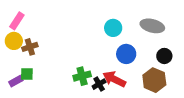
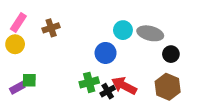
gray ellipse: (152, 26) -> (150, 33), moved
brown cross: (30, 47) -> (51, 28), moved
blue circle: (126, 54) -> (106, 53), moved
black circle: (164, 56) -> (171, 54), moved

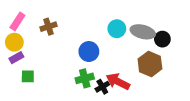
blue circle: (106, 53) -> (89, 52), moved
black circle: (171, 54) -> (162, 39), moved
brown hexagon: (168, 87) -> (150, 64), moved
purple rectangle: (17, 88) -> (16, 58), moved

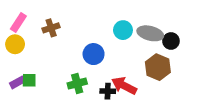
purple rectangle: (16, 58) -> (17, 82), moved
green cross: (85, 78) -> (77, 83), moved
black cross: (102, 87) -> (108, 91), turned 32

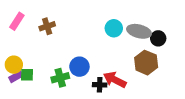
yellow circle: (15, 44) -> (14, 65), moved
blue circle: (94, 54) -> (79, 67), moved
green cross: (77, 83) -> (60, 78), moved

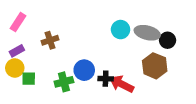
brown cross: (47, 26) -> (50, 40), moved
purple rectangle: (16, 77) -> (17, 51), moved
black cross: (100, 85) -> (106, 79), moved

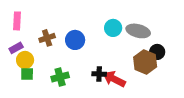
pink rectangle: (18, 22) -> (17, 21), turned -30
black circle: (168, 40) -> (157, 52), moved
yellow circle: (15, 68) -> (25, 60), moved
blue circle: (84, 70) -> (75, 40), moved

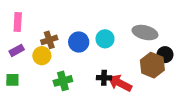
cyan circle: (113, 28) -> (105, 39), moved
yellow circle: (25, 60) -> (42, 56), moved
green square: (27, 74) -> (12, 80), moved

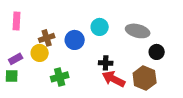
cyan circle: (105, 39) -> (100, 27), moved
purple rectangle: (17, 50) -> (16, 59), moved
brown hexagon: (152, 65) -> (145, 78), moved
black cross: (104, 78) -> (106, 63), moved

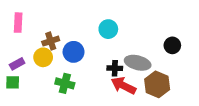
gray ellipse: (138, 31) -> (138, 63), moved
blue circle: (75, 40) -> (74, 52), moved
black circle: (157, 52) -> (172, 45), moved
green cross: (60, 77) -> (65, 83), turned 30

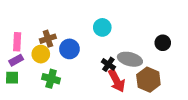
pink rectangle: (18, 23) -> (17, 42), moved
black cross: (115, 68) -> (108, 64), turned 32
green cross: (65, 83) -> (51, 79), moved
red arrow: (123, 86) -> (117, 81), turned -145

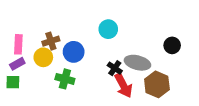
green cross: (51, 79) -> (65, 79), moved

